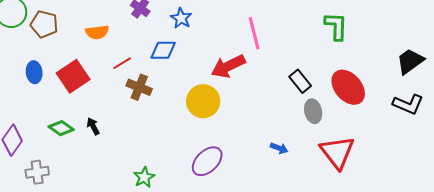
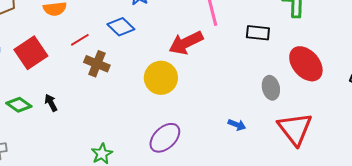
blue diamond: (163, 50) -> (121, 27), turned 44
black rectangle: (300, 81) -> (258, 33), moved, turned -45

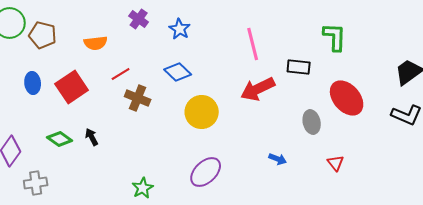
blue diamond: (121, 27) -> (178, 72), moved
red arrow: (186, 43) -> (258, 89), moved
red triangle: (295, 129) -> (336, 163), size x0.5

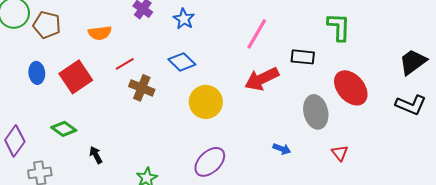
pink line: (253, 44) -> (257, 34), turned 44
gray ellipse: (312, 122) -> (316, 112), size x1.4
black arrow: (92, 137) -> (96, 155), moved

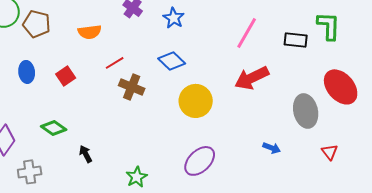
black rectangle: (303, 57) -> (296, 40), moved
red square: (76, 77) -> (66, 76), size x0.6

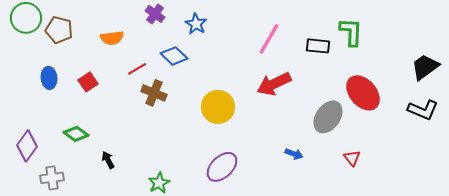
blue diamond: (172, 61) -> (174, 56), moved
gray ellipse: (306, 111) -> (328, 117), turned 48

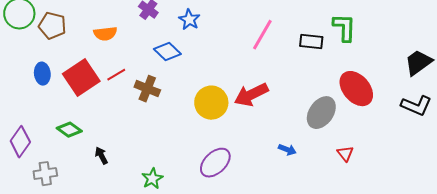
red line: (137, 69) -> (116, 75), moved
red square: (88, 82) -> (81, 78), size x1.8
red arrow: (274, 84) -> (251, 95), moved

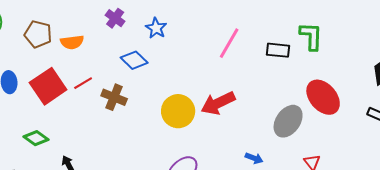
brown pentagon: (52, 26) -> (38, 34), moved

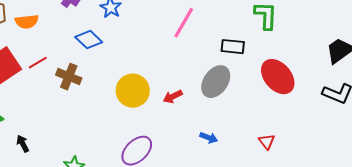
black rectangle: (278, 50) -> (233, 47), moved
red arrow: (218, 103) -> (173, 97), moved, size x0.6
gray ellipse: (288, 121) -> (216, 82), moved

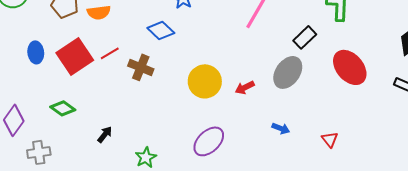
black rectangle: (233, 47) -> (305, 37), turned -50
red triangle: (267, 142) -> (330, 139), moved
black arrow: (23, 144) -> (105, 134), moved, turned 66

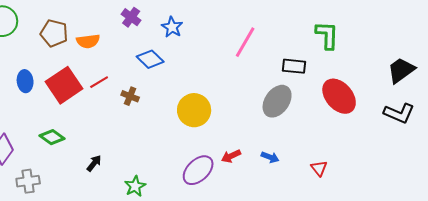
black rectangle: (305, 37) -> (294, 66), turned 50
brown cross: (141, 67) -> (130, 96), size x0.7
red arrow: (245, 87) -> (231, 156), moved

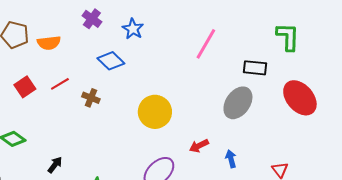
red square: (64, 85) -> (25, 87), size x0.6
red arrow: (231, 156) -> (199, 146), moved
blue arrow: (270, 157) -> (231, 159), turned -126

